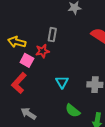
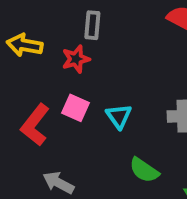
pink square: (27, 60) -> (76, 108), moved

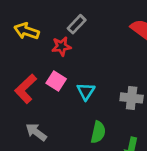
gray rectangle: (92, 25) -> (77, 24), turned 30
green semicircle: (144, 170) -> (98, 132), turned -120

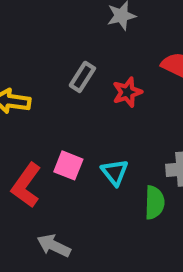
red star: (61, 46) -> (127, 92), moved
green semicircle: (98, 132) -> (155, 203), moved

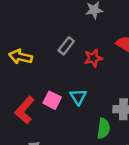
cyan triangle: (115, 172) -> (78, 97), moved

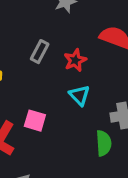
cyan triangle: (78, 97) -> (79, 95), moved

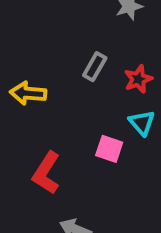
pink square: (35, 121) -> (109, 149), moved

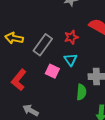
gray rectangle: (95, 67) -> (43, 45), moved, size x1.5

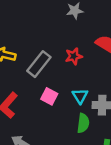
cyan triangle: (71, 60) -> (80, 96), moved

